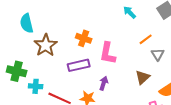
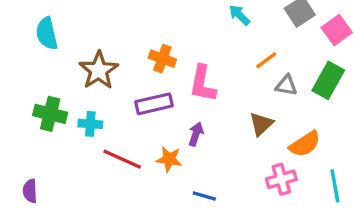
cyan semicircle: (27, 23) -> (47, 33), moved
gray triangle: (158, 54) -> (286, 85), turned -48
cyan cross: (36, 86) -> (90, 124), moved

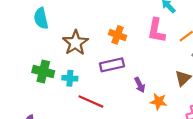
pink L-shape: (203, 84) -> (156, 31), moved
purple arrow: (196, 134) -> (140, 85), turned 136
orange star: (169, 159) -> (159, 101), moved

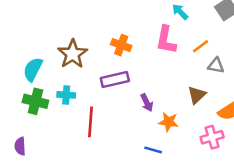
cyan semicircle: (41, 18) -> (33, 69), moved, turned 40
green cross: (43, 72) -> (35, 101), moved
red line: (91, 101) -> (90, 122), turned 70

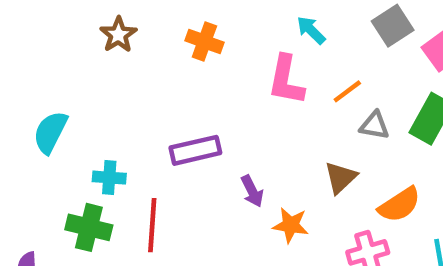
orange cross: (121, 45) -> (204, 42), moved
brown star: (73, 54) -> (118, 35), moved, size x0.7
green cross: (35, 101) -> (89, 227), moved

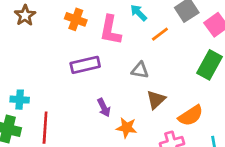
pink L-shape: (286, 80) -> (111, 30), moved
orange line: (347, 91) -> (160, 34), moved
gray triangle: (374, 125) -> (140, 70), moved
purple rectangle: (195, 150) -> (85, 65), moved

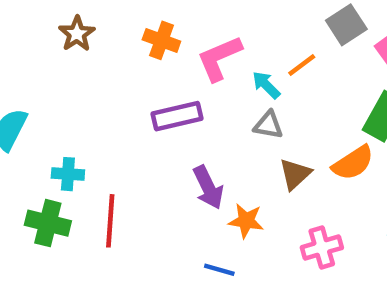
cyan arrow: (139, 13) -> (266, 85), moved
pink L-shape: (111, 30) -> (219, 58), turned 56
purple arrow: (104, 108) -> (208, 187), size x1.4
orange semicircle: (191, 116) -> (353, 163), moved

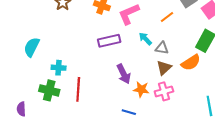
cyan arrow: (266, 85) -> (145, 39), moved
gray triangle: (268, 125) -> (162, 48), moved
pink cross: (322, 248) -> (164, 91), moved

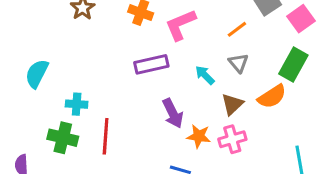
cyan arrow: (145, 39) -> (205, 75), moved
gray triangle: (162, 48) -> (238, 63), moved, turned 40

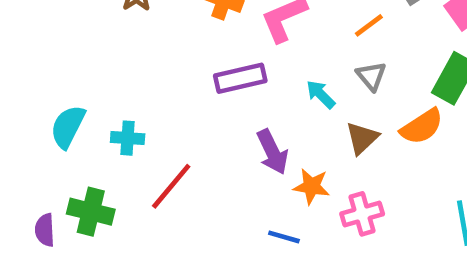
cyan semicircle: (37, 74) -> (68, 127), moved
red line: (106, 136) -> (171, 186), turned 36
green cross: (63, 138) -> (91, 212), moved
pink cross: (232, 139) -> (362, 214), moved

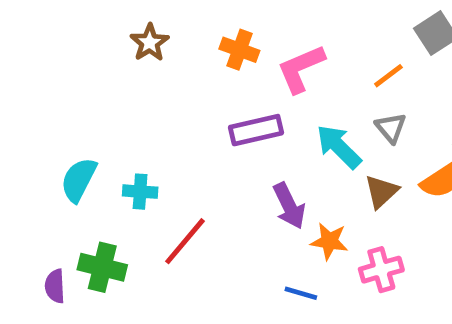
cyan arrow: (321, 94) -> (339, 147), size x1.5

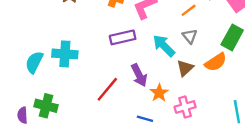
cyan cross: (140, 192) -> (65, 54), moved, size x1.5
red line: (185, 241) -> (107, 89), moved
orange star: (329, 241) -> (159, 93), turned 30

